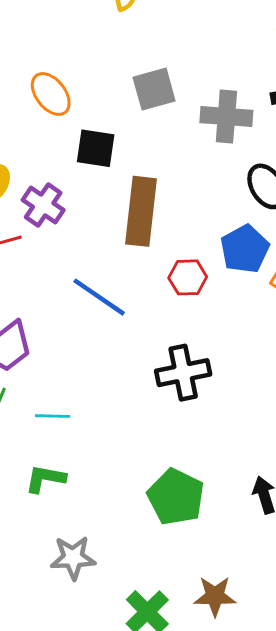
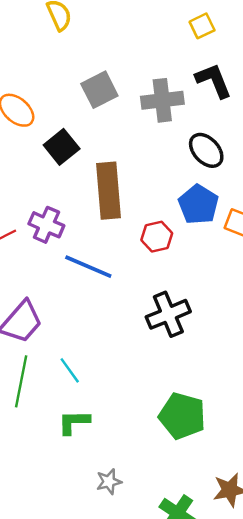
black square: (96, 148) -> (62, 147), turned -36
purple cross: (43, 205) -> (46, 225), moved
cyan line: (53, 416) -> (70, 370), turned 64
gray star: (73, 558) -> (109, 482), size x0.7

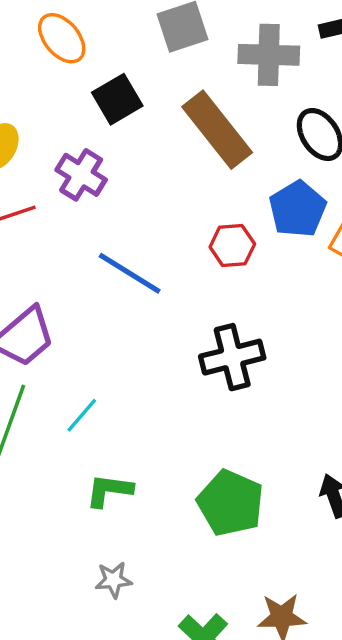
brown rectangle: (108, 191) -> (217, 130), moved, turned -42
purple cross: (46, 225) -> (81, 175), moved
cyan line: (70, 370) -> (82, 415), turned 68
green L-shape: (74, 422) -> (109, 490), moved

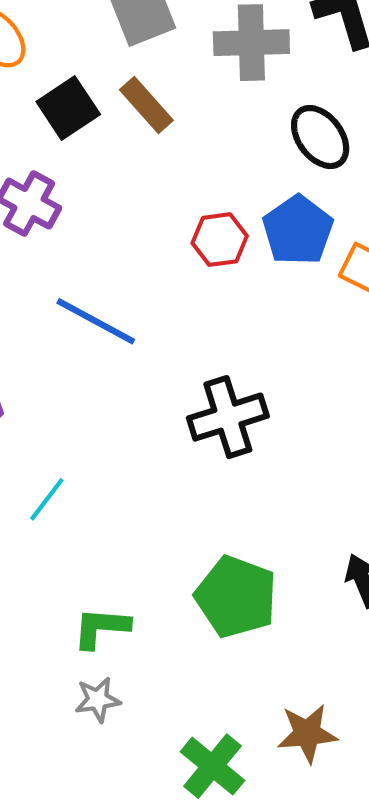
brown rectangle: (217, 130) -> (146, 105), moved, size x0.6
red hexagon: (232, 245) -> (220, 240), moved
green L-shape: (109, 490) -> (101, 628), moved

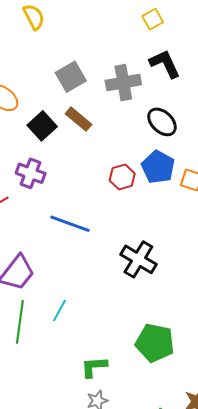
black cross: (228, 417) -> (138, 259), turned -33

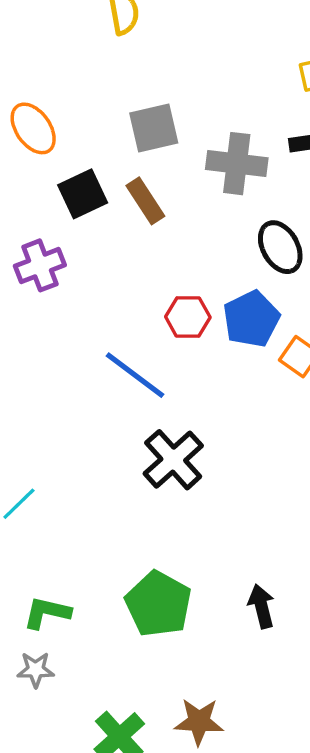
purple cross: (31, 173) -> (40, 265), turned 32
blue line: (70, 224) -> (135, 375), moved

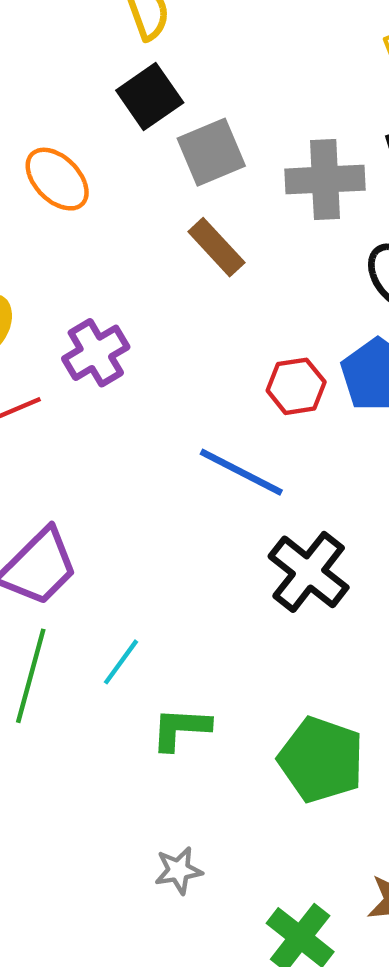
black square: (83, 194) -> (150, 96), moved
green L-shape: (47, 613) -> (181, 729), moved

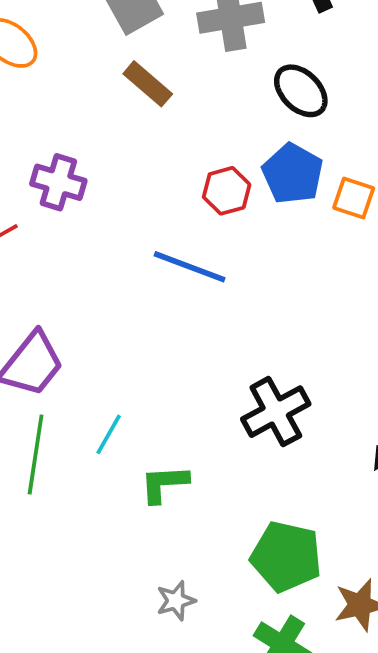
purple cross: (96, 353) -> (58, 182), turned -36
black cross: (309, 572) -> (276, 412), moved, turned 30
green pentagon: (321, 760) -> (286, 557), moved

